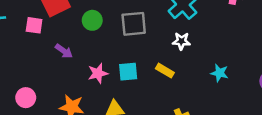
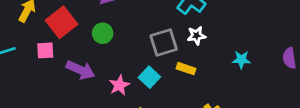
gray square: (134, 24) -> (164, 43), moved
purple arrow: (64, 51) -> (80, 70), size x1.5
cyan square: (128, 72) -> (149, 77), turned -30

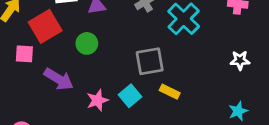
white star: (196, 36) -> (240, 60), moved
cyan star: (241, 60) -> (238, 111), moved, turned -30

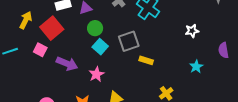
green circle: (87, 43) -> (95, 28), moved
pink square: (24, 54) -> (40, 50), turned 32
cyan square: (130, 96) -> (100, 47), moved

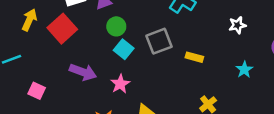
pink square: (40, 50) -> (37, 91), moved
yellow rectangle: (146, 60) -> (194, 57), moved

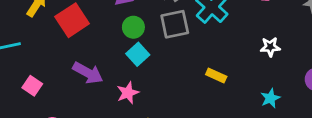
gray square: (159, 41) -> (175, 24), moved

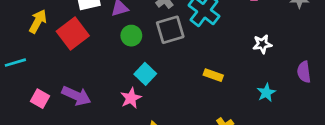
cyan square: (138, 54) -> (145, 74), moved
purple arrow: (88, 73) -> (76, 96), moved

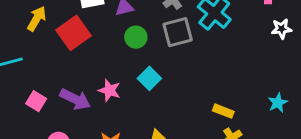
white star: (262, 44) -> (282, 29), moved
yellow rectangle: (213, 75) -> (223, 111), moved
pink star: (131, 98) -> (109, 90), moved, turned -30

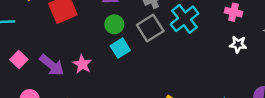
gray square: (178, 32) -> (150, 28), turned -30
cyan square: (149, 78) -> (120, 48), moved

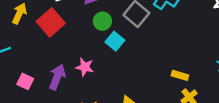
purple arrow: (52, 65) -> (57, 77), turned -90

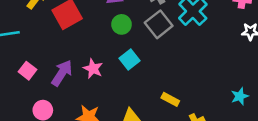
cyan square: (115, 41) -> (129, 60), moved
yellow rectangle: (180, 75) -> (170, 99), moved

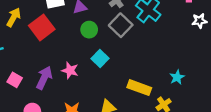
cyan star: (240, 96) -> (177, 77), moved
yellow rectangle: (170, 99) -> (139, 88), size x1.5

